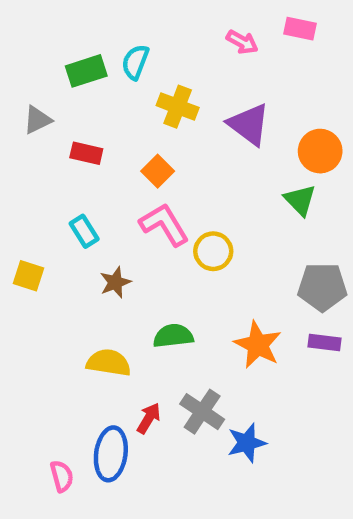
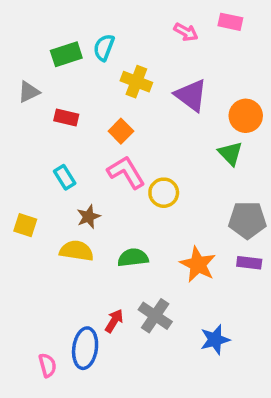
yellow square: (28, 276) -> (25, 225), moved
yellow semicircle: (109, 363) -> (77, 251), moved
blue star: (247, 443) -> (215, 340), moved

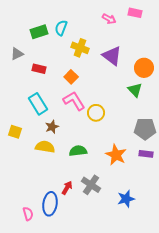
cyan rectangle: (65, 177) -> (38, 104), size x1.5

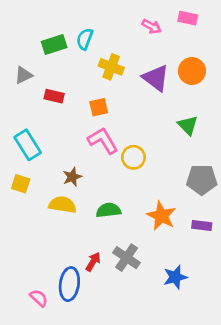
orange circle: (144, 68) -> (192, 71), moved
orange square: (71, 77) -> (99, 107), turned 32
cyan rectangle: (38, 104) -> (28, 145), moved
purple rectangle: (146, 154) -> (202, 226), moved
pink semicircle: (28, 214) -> (39, 298), turned -32

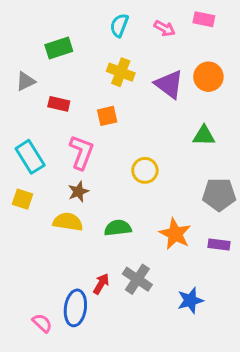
cyan semicircle: (85, 39) -> (119, 25), moved
green triangle: (188, 125) -> (204, 136), turned -45
pink L-shape: (103, 141) -> (81, 152), moved, turned 52

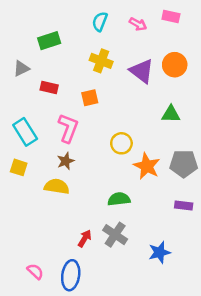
green semicircle: (118, 228) -> (119, 199), moved
orange star: (175, 234) -> (147, 166), moved
blue ellipse: (75, 308) -> (71, 275), moved

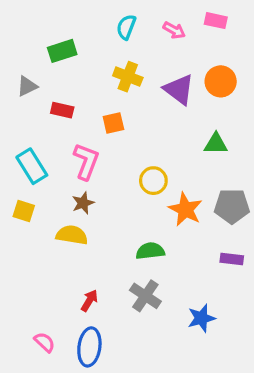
red arrow: (85, 238) -> (89, 301), moved

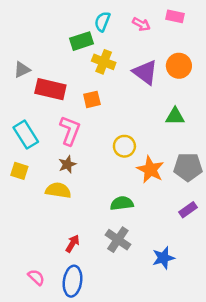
green rectangle: (62, 51) -> (82, 41), moved
red rectangle: (62, 110) -> (50, 89), size x1.6
purple rectangle: (232, 259) -> (188, 210), turned -42

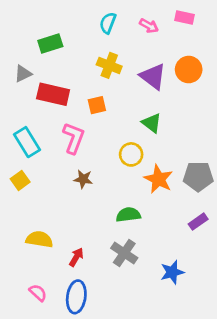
green rectangle: (82, 41) -> (50, 44), moved
green triangle: (175, 116) -> (152, 123), moved, turned 36
brown star: (67, 164) -> (83, 179), moved, turned 30
yellow square: (19, 171) -> (20, 180), turned 36
yellow semicircle: (58, 190) -> (39, 239), moved

